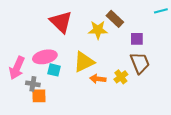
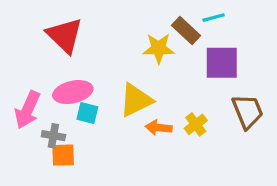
cyan line: (161, 11) -> (214, 18), moved
red triangle: (61, 22) -> (65, 35), moved
purple square: (137, 39) -> (222, 63), size x1.6
brown trapezoid: (140, 63) -> (248, 111), moved

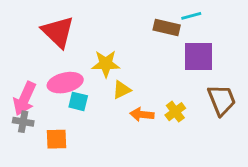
brown rectangle: (186, 31) -> (167, 28), turned -30
yellow star: (159, 48) -> (106, 64), moved
yellow triangle: (136, 100) -> (122, 90), size x0.6
gray cross: (53, 136) -> (23, 122), moved

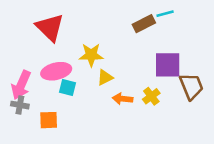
brown rectangle: (167, 28) -> (144, 24), turned -40
purple square: (198, 57) -> (168, 65), moved

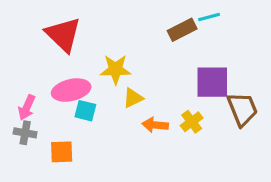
pink arrow: (21, 85) -> (27, 107), size x0.7

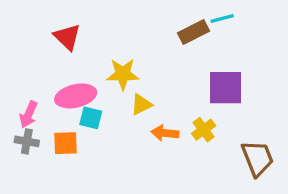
red triangle: (63, 34) -> (67, 37), size x0.7
brown trapezoid: (242, 109) -> (257, 158), moved
orange square: (62, 152) -> (66, 143), moved

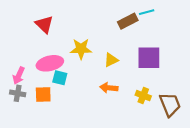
yellow triangle: (141, 104) -> (111, 60), moved
yellow cross: (204, 130) -> (143, 96), moved, turned -32

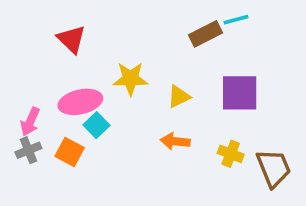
cyan square: (60, 78) -> (96, 125), turned 32
gray cross: (18, 93) -> (28, 150), turned -32
orange square: (43, 94) -> (70, 152), turned 30

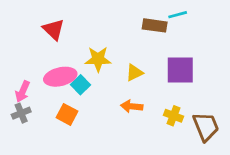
brown rectangle: (206, 34) -> (155, 25), turned 35
cyan square: (96, 125) -> (80, 85), moved
orange square: (70, 152) -> (67, 114), moved

